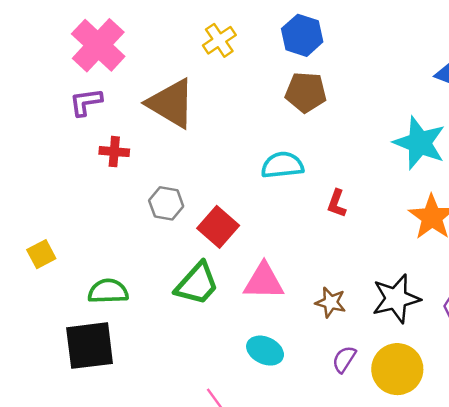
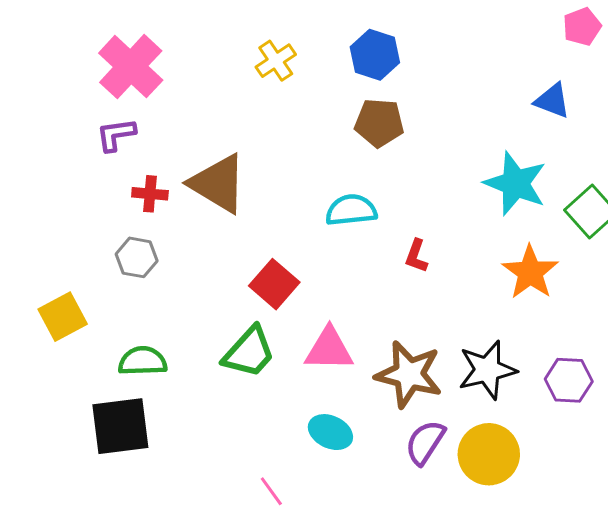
brown triangle: (171, 103) -> (218, 183), moved
gray hexagon: (166, 203) -> (137, 257), moved
yellow square: (41, 254) -> (63, 317), size x1.4
brown star: (331, 302) -> (409, 374), size x1.8
purple semicircle: (344, 359) -> (425, 442), size x1.4

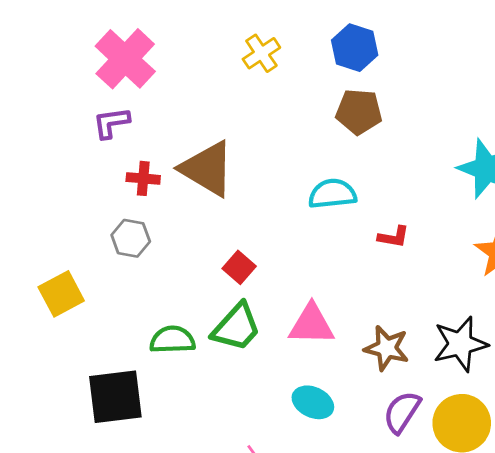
red L-shape: (416, 256) -> (394, 237), turned -100
red square: (274, 284) -> (239, 267), moved, size x0.7
green semicircle: (143, 361) -> (172, 340), moved
brown star: (409, 374) -> (387, 348), size x0.7

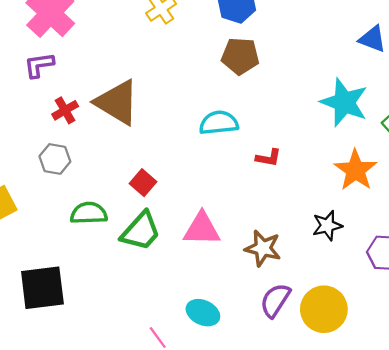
red cross: (143, 178) -> (65, 110), turned -35
green semicircle: (172, 340) -> (89, 213), moved
black star: (460, 344) -> (327, 226), moved, size x0.7
cyan ellipse: (313, 402) -> (203, 313), moved

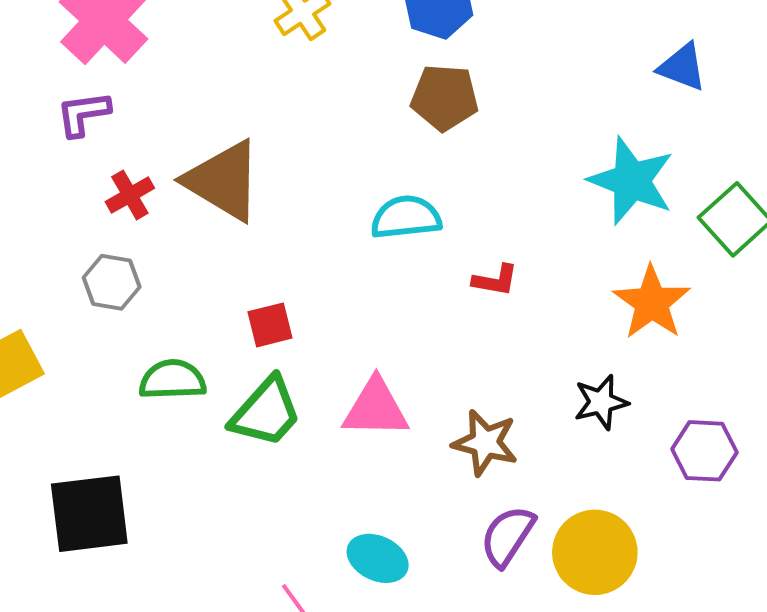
red square: (143, 183) -> (270, 325), turned 35

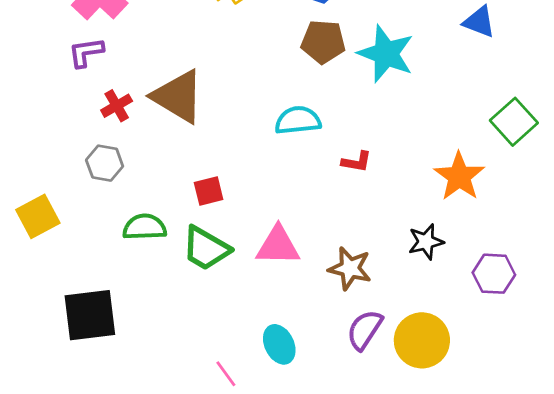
cyan star: (631, 181) -> (386, 54), moved
green trapezoid: (266, 412) -> (206, 248), turned 78
cyan ellipse: (378, 558) -> (279, 344), turned 39

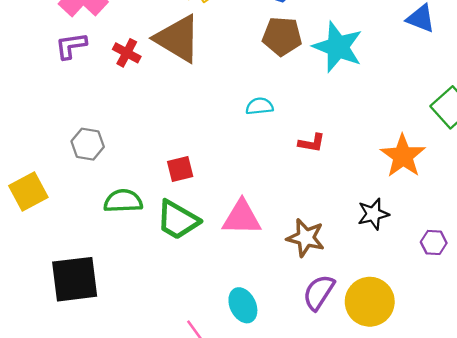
brown triangle: (178, 96) -> (178, 39), moved
red cross: (117, 106) -> (127, 53), moved, turned -32
cyan semicircle: (298, 120) -> (259, 106), size x0.7
purple hexagon: (494, 274) -> (434, 242), size x0.7

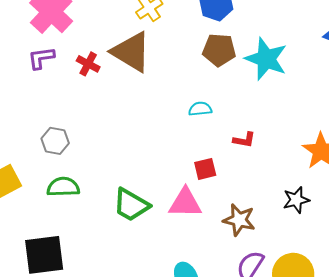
red square: (180, 169) -> (205, 169), moved
green semicircle: (123, 201) -> (63, 187), moved

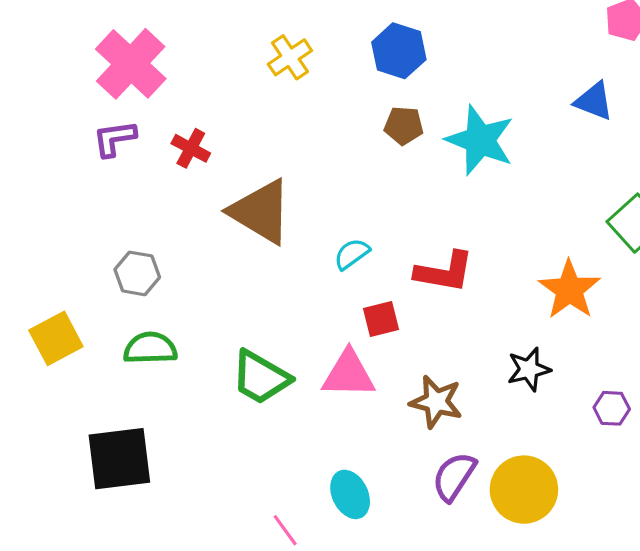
brown pentagon: (219, 50) -> (404, 126), size x0.7
brown triangle: (131, 52) -> (261, 212), moved
cyan semicircle: (200, 109) -> (352, 254), moved, turned -30
red L-shape: (244, 140) -> (444, 272), size x1.6

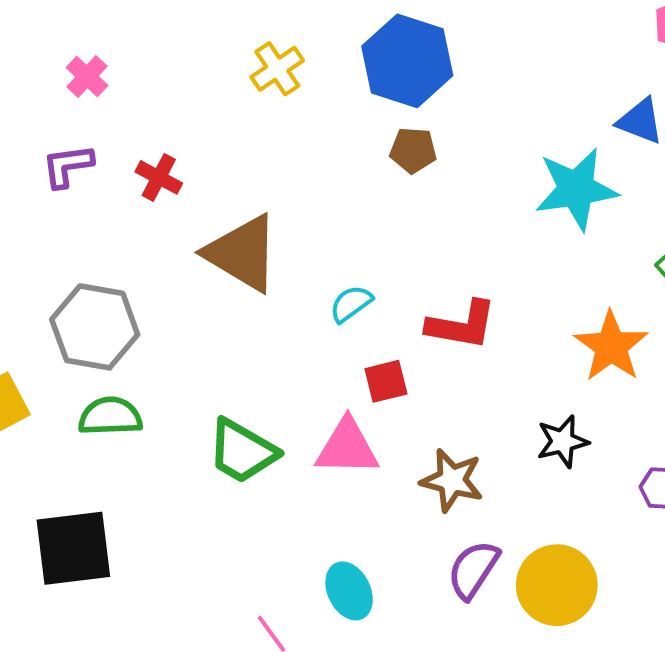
blue hexagon: (399, 51) -> (407, 61), size x1.4
pink cross: (131, 64) -> (87, 76), size x0.5
cyan star: (480, 140) -> (576, 189), moved, turned -30
gray hexagon: (137, 273) -> (95, 327), size x1.6

